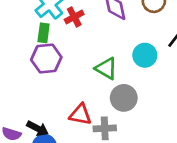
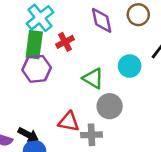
red cross: (74, 17) -> (65, 42), moved
green rectangle: (44, 33) -> (34, 45), size x1.5

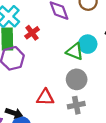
green triangle: (93, 78) -> (75, 51), moved
gray cross: (92, 135) -> (76, 105), moved

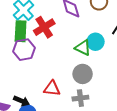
red cross: (32, 33) -> (44, 27), size x1.5

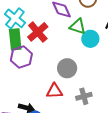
green triangle: (83, 48) -> (78, 27), moved
gray circle: (83, 74) -> (67, 68), moved

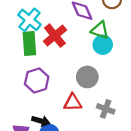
cyan circle: (90, 39) -> (103, 45), moved
purple hexagon: (21, 57) -> (37, 80), moved
gray cross: (84, 96) -> (106, 109), turned 35

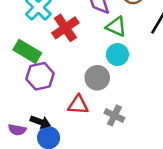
green rectangle: (29, 44) -> (27, 51), moved, turned -60
cyan circle: (103, 45) -> (117, 55), moved

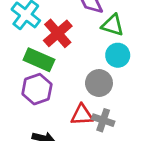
green rectangle: (27, 51) -> (39, 60), moved
gray cross: (114, 115) -> (103, 120), moved

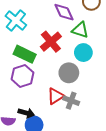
red cross: (58, 33) -> (51, 42), moved
red triangle: (82, 115) -> (55, 96), turned -30

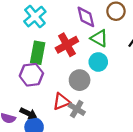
green rectangle: (25, 54) -> (38, 53), turned 65

